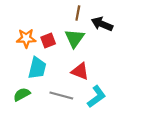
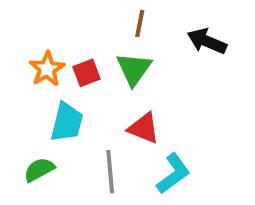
black arrow: (102, 24) -> (207, 41), moved
orange star: (26, 38) -> (47, 69), turned -30
gray line: (61, 95) -> (110, 172), turned 70

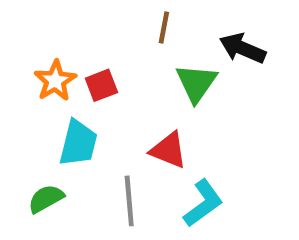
green triangle: (134, 69) -> (196, 83), moved

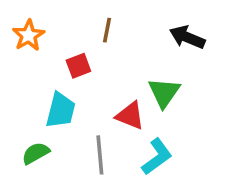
brown line: (164, 27) -> (107, 30), moved
orange star: (55, 81) -> (29, 35), moved
green triangle: (196, 83) -> (164, 92), moved

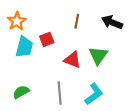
brown line: (107, 30) -> (77, 21), moved
cyan trapezoid: (61, 110) -> (24, 47), moved
red triangle: (130, 116) -> (72, 60), moved

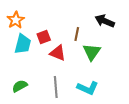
brown line: (77, 21) -> (77, 34), moved
red triangle: (72, 60) -> (58, 53), moved
cyan L-shape: (94, 94) -> (88, 88), turned 60

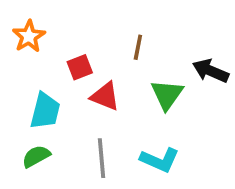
black arrow: (105, 21) -> (211, 71), moved
brown line: (77, 34) -> (138, 47), moved
cyan trapezoid: (23, 44) -> (45, 111), moved

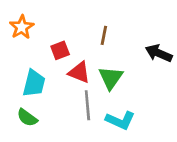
green triangle: (167, 94) -> (111, 78), moved
green semicircle: (36, 156) -> (27, 118), turned -115
gray line: (102, 158) -> (87, 105), moved

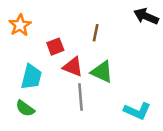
black arrow: (159, 53) -> (146, 16), moved
green triangle: (111, 78) -> (102, 72), turned -40
cyan L-shape: (120, 120) -> (137, 111), moved

